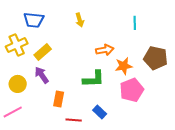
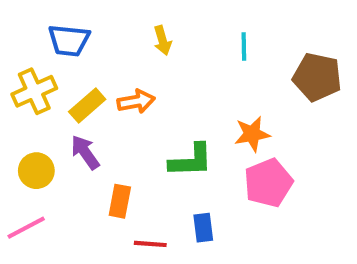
cyan line: (135, 23) -> (244, 46), moved
orange arrow: (105, 50) -> (136, 101), moved
brown pentagon: (156, 58) -> (317, 77), moved
blue rectangle: (100, 112) -> (203, 228), turned 40

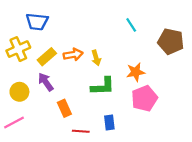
yellow arrow: (163, 40) -> (96, 58), moved
cyan line: (244, 46) -> (131, 25), turned -32
orange rectangle: (120, 201) -> (64, 108), turned -35

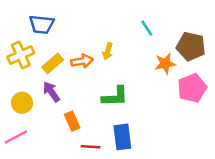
yellow arrow: (96, 58) -> (108, 51), moved, turned 32
orange star: (136, 72) -> (165, 64), moved
pink pentagon: (144, 98) -> (192, 88), moved
blue rectangle: (109, 122) -> (122, 137), size x1.5

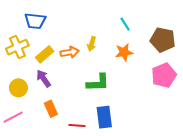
orange star: (165, 64) -> (124, 52), moved
orange rectangle: (72, 121) -> (51, 109), moved

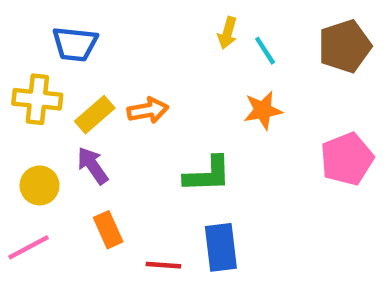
brown pentagon: (163, 40) -> (345, 46), moved, turned -30
yellow arrow: (92, 44) -> (227, 33), moved
yellow cross: (17, 47) -> (37, 99), turned 30

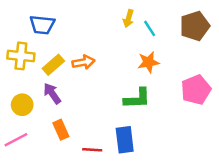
green L-shape: (208, 174) -> (137, 98), moved

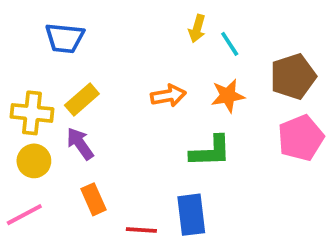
brown pentagon: (195, 26) -> (293, 76), moved
yellow cross: (21, 56) -> (32, 113), moved
orange arrow: (83, 62) -> (168, 96), moved

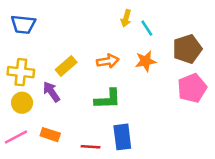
blue trapezoid: (65, 38) -> (23, 24), moved
yellow rectangle: (82, 100) -> (66, 66), moved
green L-shape: (210, 151) -> (108, 99), moved
orange rectangle: (93, 199) -> (50, 135), moved, turned -48

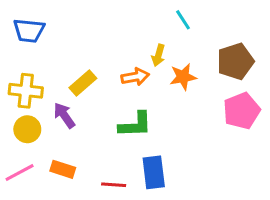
yellow arrow: (126, 18) -> (158, 55), moved
cyan line: (147, 28) -> (183, 20), moved

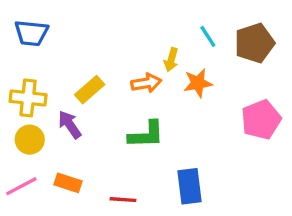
cyan line: (183, 20) -> (208, 36), moved
brown pentagon: (235, 61) -> (254, 43), moved
blue rectangle: (154, 172) -> (190, 186), moved

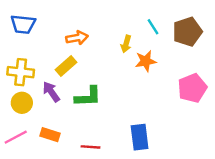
orange arrow: (146, 83) -> (77, 38), moved
green L-shape: (146, 135) -> (88, 97), moved

